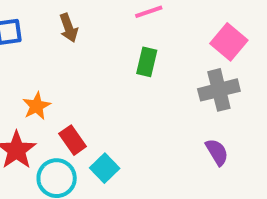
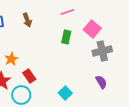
pink square: (229, 42) -> (92, 29), moved
cyan square: (105, 168) -> (65, 93), moved

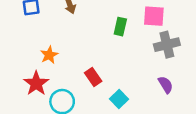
pink square: (92, 29) -> (154, 16), turned -36
red rectangle: (29, 76) -> (93, 77), moved

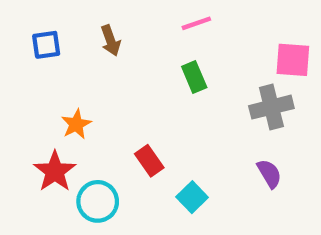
pink square: (154, 16) -> (293, 60), moved
green rectangle: (120, 27) -> (194, 77), turned -36

